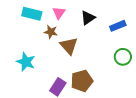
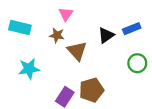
cyan rectangle: (32, 14) -> (20, 27), moved
black triangle: (88, 18) -> (106, 35), moved
cyan star: (26, 62) -> (29, 69), turned -30

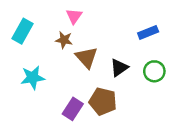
cyan rectangle: (20, 27) -> (23, 31), turned -75
black triangle: (106, 35) -> (119, 68), moved
brown pentagon: (91, 90) -> (103, 101), turned 30

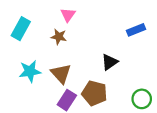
brown triangle: (87, 57) -> (61, 74), moved
green circle: (154, 71) -> (142, 99), moved

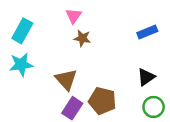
brown star: (59, 37) -> (82, 38), moved
black triangle: (109, 62) -> (146, 77), moved
cyan star: (30, 71) -> (21, 65), moved

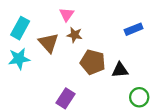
black triangle: (146, 77) -> (120, 70), moved, turned 30
brown triangle: (66, 79) -> (48, 43), moved
brown pentagon: (102, 101) -> (93, 62), moved

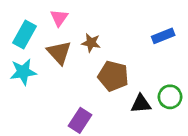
pink triangle: (67, 14) -> (59, 18), moved
black triangle: (120, 70) -> (141, 104), moved
green circle: (139, 97) -> (170, 97), moved

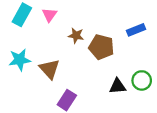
cyan rectangle: (25, 34) -> (22, 15), moved
brown triangle: (59, 52) -> (50, 69), moved
brown pentagon: (113, 76) -> (101, 47), moved

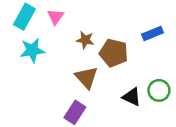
cyan star: (20, 60) -> (32, 50), moved
brown triangle: (50, 69) -> (87, 77), moved
black triangle: (118, 86) -> (132, 97), turned 30

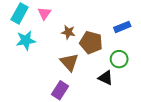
green circle: (159, 90) -> (119, 59), moved

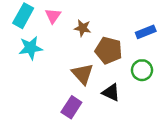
brown star: (68, 32) -> (83, 28), moved
black triangle: (106, 78) -> (111, 92), moved

